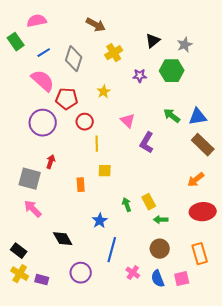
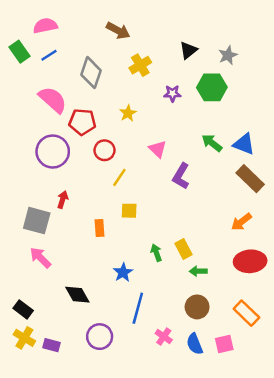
blue line: (44, 53) -> (49, 55), moved
blue triangle: (198, 117) -> (244, 144), turned 30
yellow line: (97, 144) -> (119, 177), turned 35
orange rectangle: (200, 254) -> (246, 313), turned -30

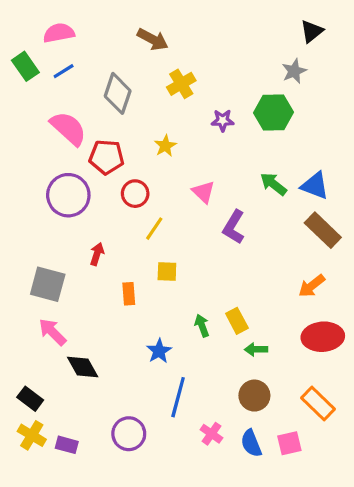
black triangle: (188, 50) -> (312, 31), moved
red arrow: (63, 200) -> (97, 254), moved
black diamond: (77, 295) -> (83, 367), moved

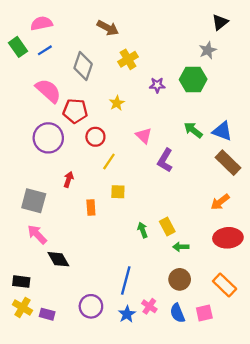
blue star: (159, 351) -> (127, 314), moved
black rectangle: (30, 399) -> (21, 282), turned -30

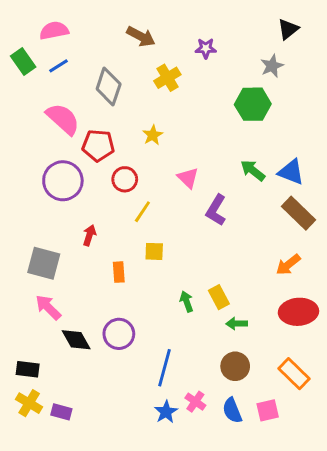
purple star: (157, 85) -> (206, 48), moved
purple circle: (91, 306) -> (119, 334), moved

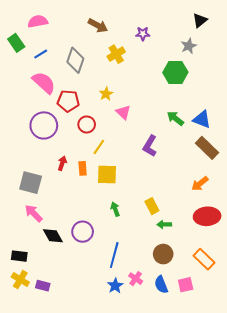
blue line: (58, 66) -> (41, 54), moved
pink triangle: (188, 178) -> (123, 112), moved
yellow square: (154, 251) -> (107, 174), size x1.5
orange rectangle: (119, 272) -> (83, 168), moved
green arrow: (187, 301) -> (115, 209), moved

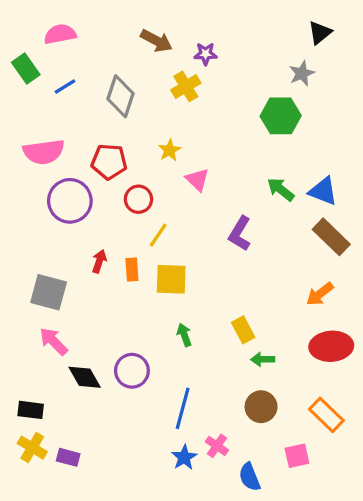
purple star: (143, 34) -> (205, 54), moved
pink semicircle: (44, 83) -> (44, 152), moved, turned 130
blue semicircle: (161, 285) -> (250, 477), moved

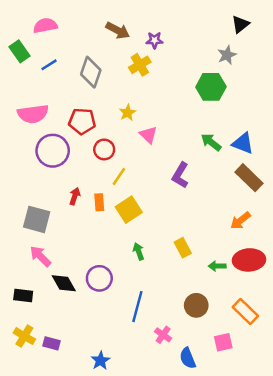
yellow square: (171, 279) -> (129, 210), turned -35
green arrow: (263, 359) -> (217, 266), moved
black rectangle: (31, 410) -> (23, 296), moved
blue star: (184, 457) -> (101, 361), moved

